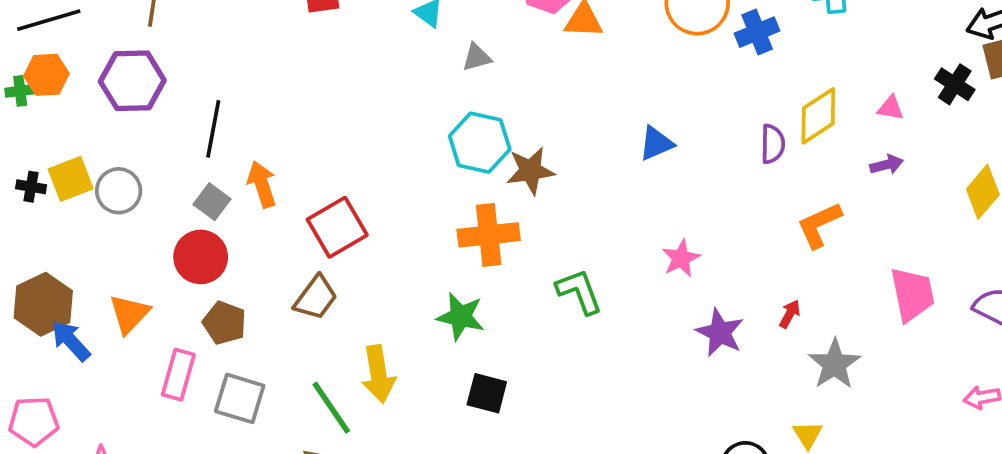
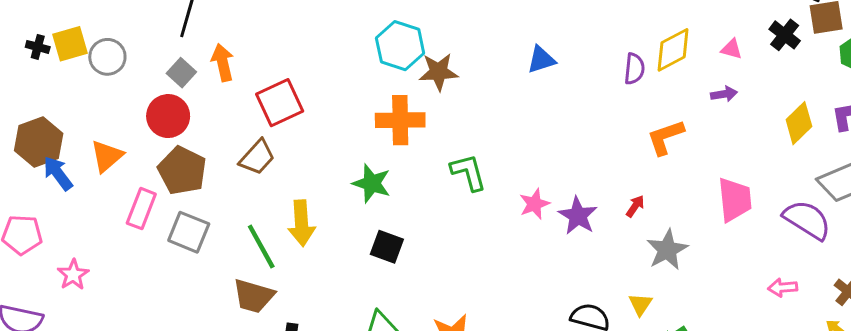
pink star: (681, 258) -> (534, 204), moved
brown pentagon: (224, 323) -> (182, 171), size x1.4

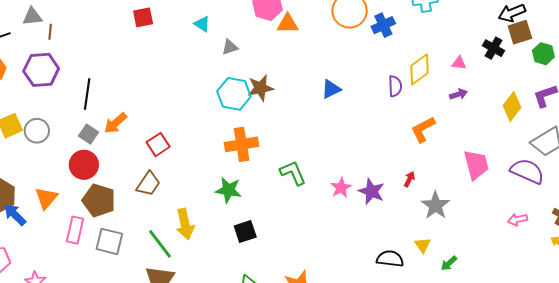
orange arrow: (223, 63) -> (115, 123), turned -110
brown star: (439, 72) -> (260, 88), moved
red square: (280, 103) -> (158, 145), size x0.7
black square: (387, 247) -> (245, 231), turned -30

